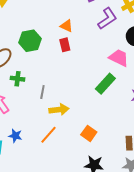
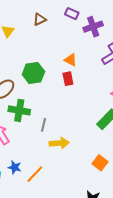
green cross: (18, 79) -> (19, 110), size x1.5
orange square: (89, 133) -> (100, 163), moved
orange line: (49, 135) -> (35, 174), moved

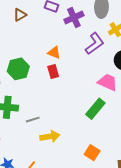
gray line: (44, 125) -> (33, 120), turned 64

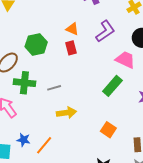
purple L-shape: (95, 44) -> (105, 31), moved
gray line: (33, 120) -> (54, 88), moved

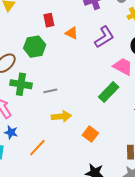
red rectangle: (71, 48) -> (49, 20), moved
orange square: (108, 130) -> (90, 134), moved
blue star: (23, 140) -> (11, 132), moved

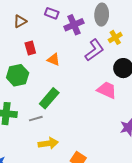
purple L-shape: (104, 37) -> (94, 50), moved
green rectangle: (109, 92) -> (49, 98), moved

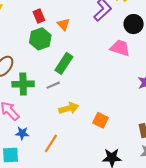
orange triangle: (54, 60) -> (63, 24), turned 32
green hexagon: (18, 75) -> (40, 39), moved

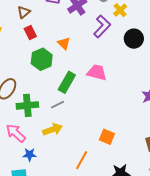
red rectangle: (39, 16) -> (30, 32), moved
pink trapezoid: (120, 48) -> (97, 72), moved
yellow arrow: (69, 108) -> (53, 129), moved
orange line: (51, 143) -> (82, 160), moved

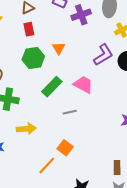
purple L-shape: (102, 26) -> (103, 55), moved
gray line: (58, 105) -> (70, 112), moved
orange square: (107, 137) -> (65, 148), moved

